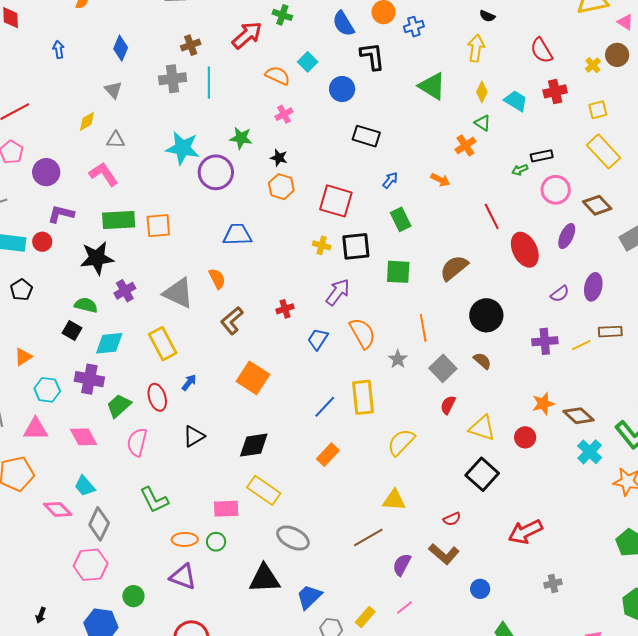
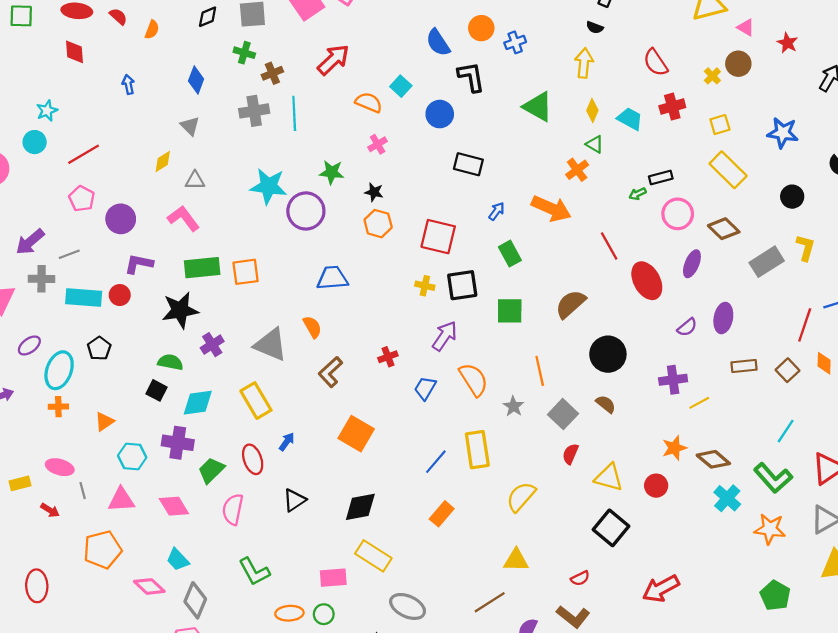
green cross: (282, 15) -> (244, 53), moved
orange arrow: (440, 180) -> (551, 208), size x1.8
yellow line: (581, 345) -> (699, 403), moved

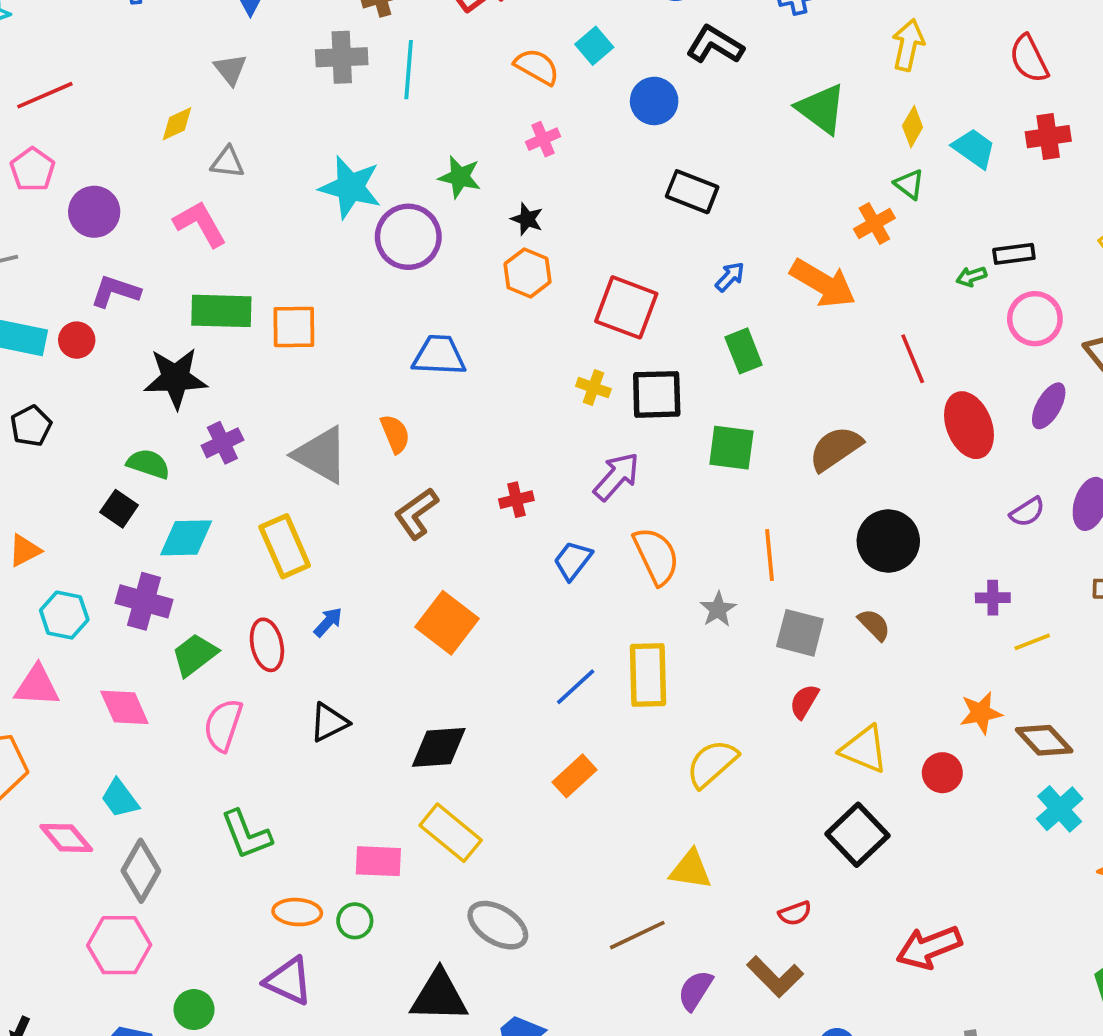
black L-shape: (471, 77) -> (715, 45), turned -56
purple cross: (673, 380) -> (993, 598), size x0.7
gray square: (563, 414) -> (800, 633), turned -36

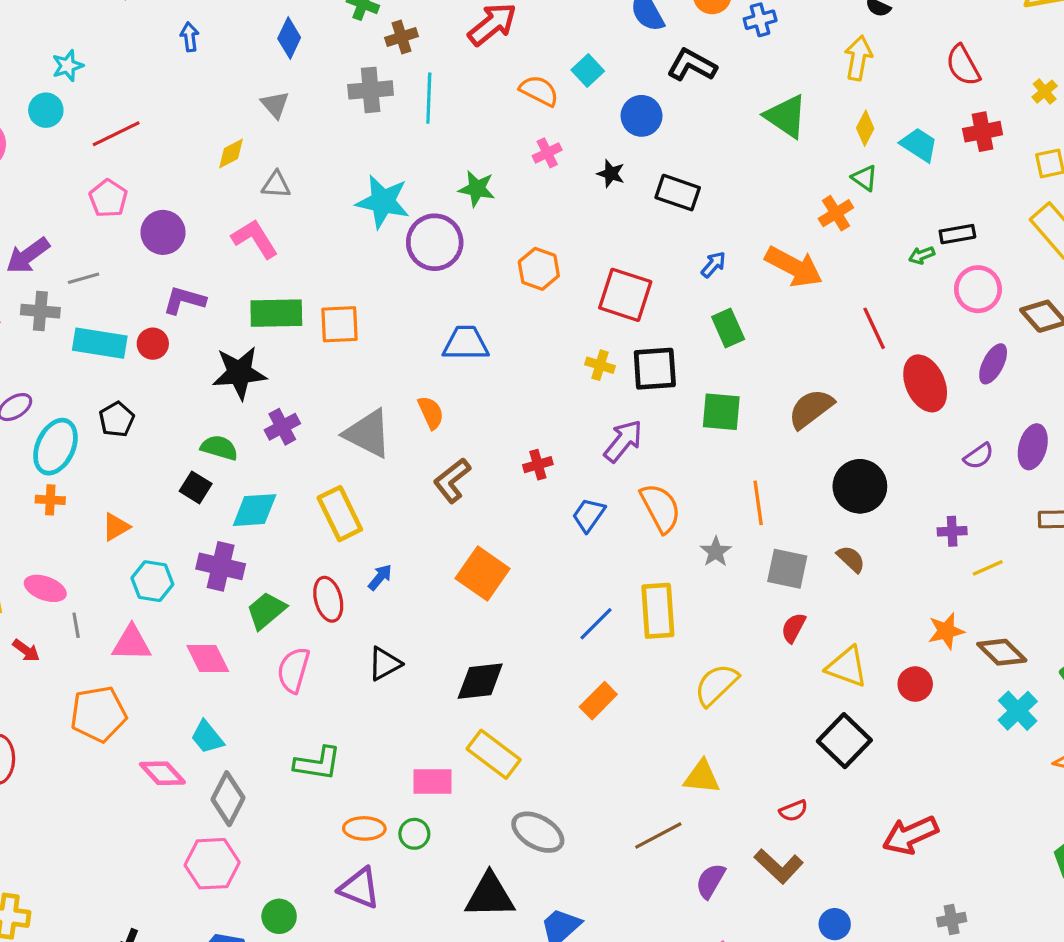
black star: (527, 219) -> (611, 174), moved
green L-shape: (246, 834) -> (318, 763), turned -57

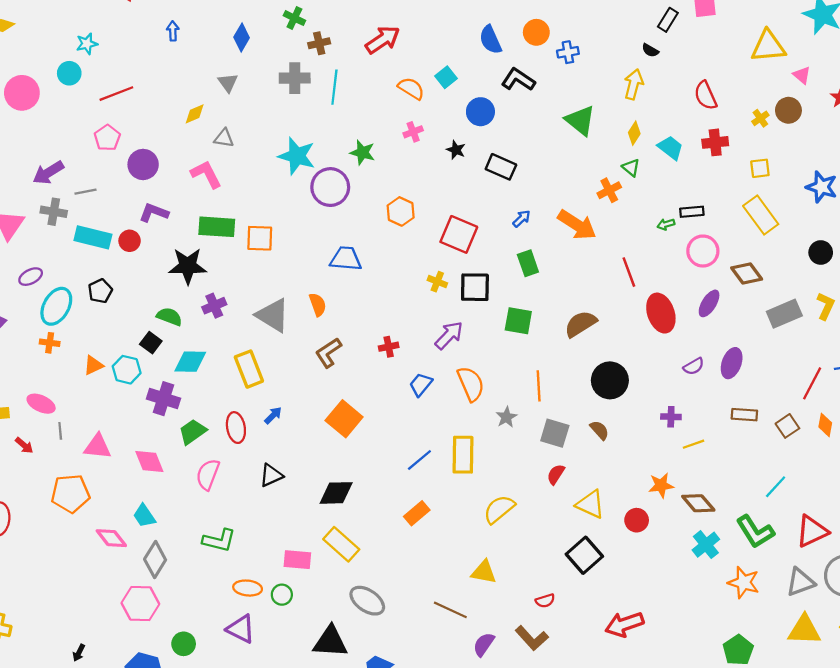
cyan hexagon: (152, 581) -> (127, 370), moved
brown line: (658, 835) -> (450, 610), turned 48

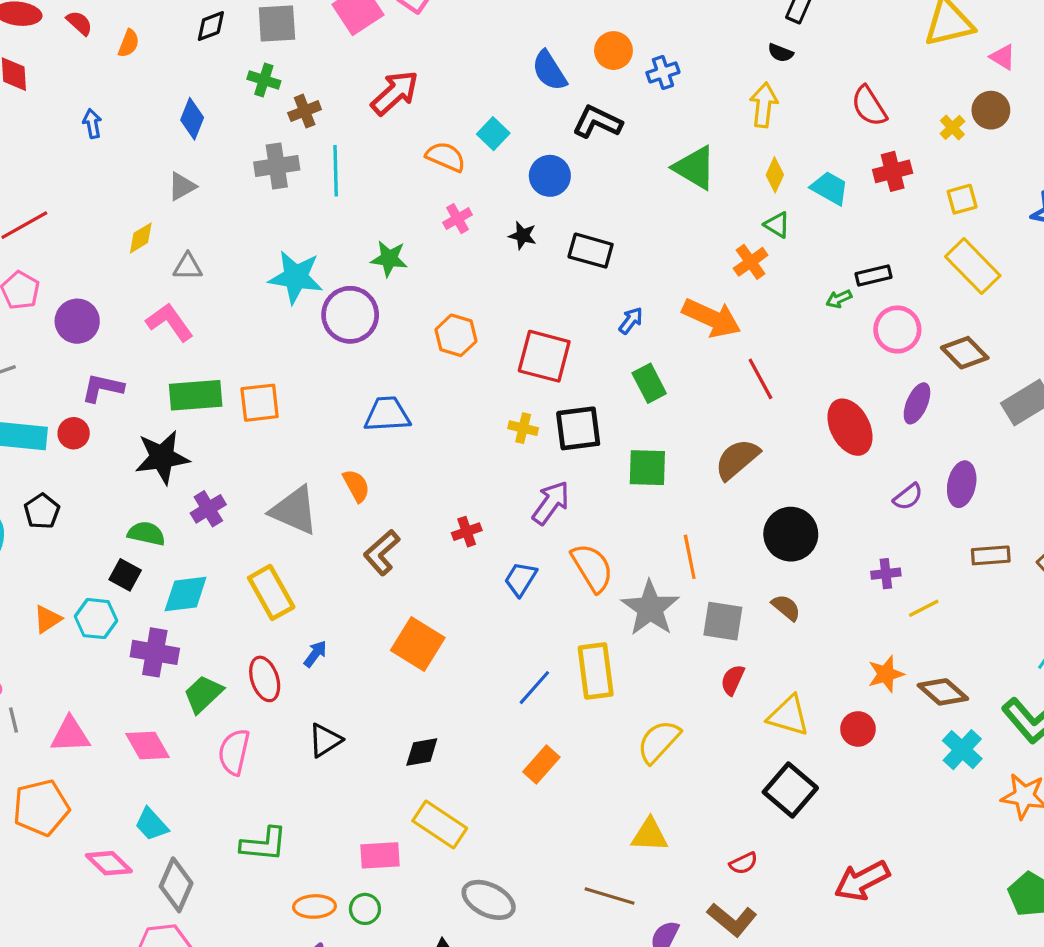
gray triangle: (228, 83) -> (182, 186), turned 45
red line: (629, 272) -> (760, 379), moved
gray star: (506, 417) -> (650, 608), size x1.8
black diamond: (336, 493) -> (422, 752), size x0.7

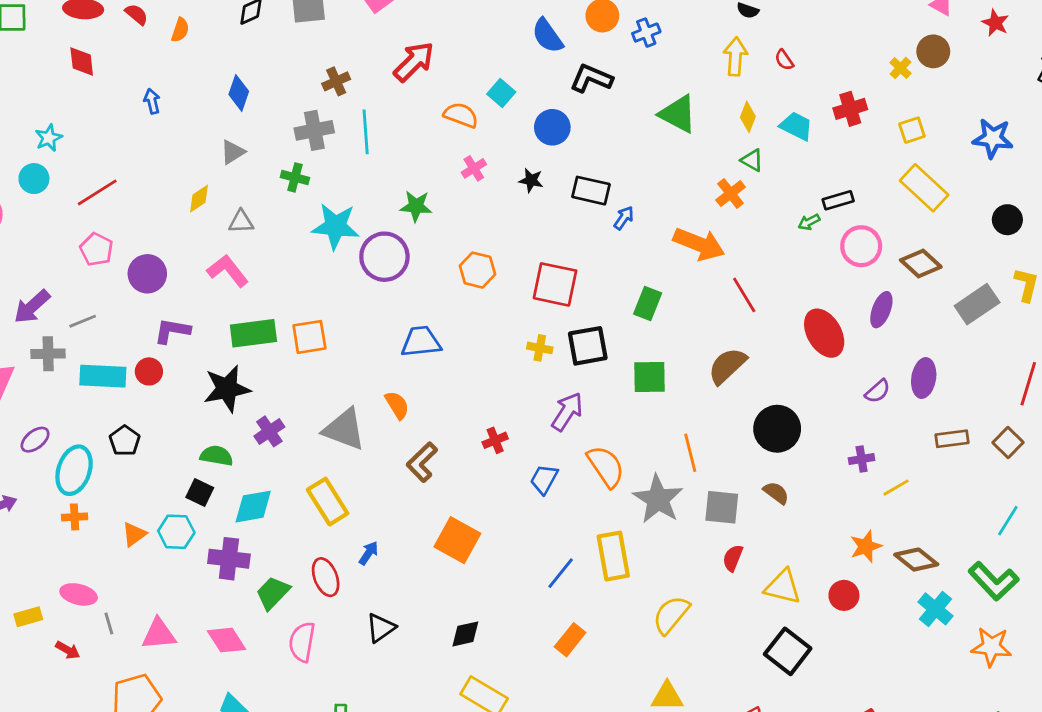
green cross: (264, 80) -> (295, 177), moved
red semicircle: (869, 106) -> (784, 60), moved, size x0.6
blue arrow: (631, 321) -> (624, 218), moved
green rectangle: (649, 383) -> (648, 303), turned 52

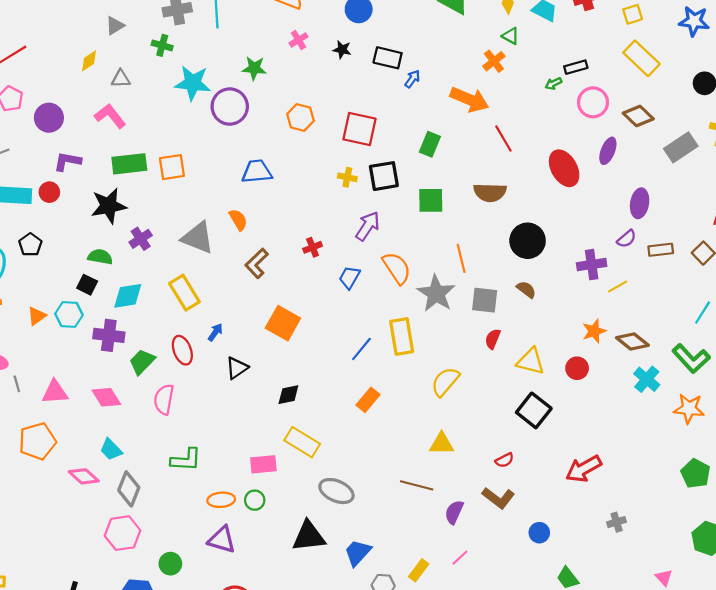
brown semicircle: (727, 366) -> (490, 192), turned -136
purple semicircle: (878, 391) -> (627, 239), moved
purple cross: (862, 459) -> (592, 265), size x1.5
black triangle: (381, 628) -> (237, 368), moved

